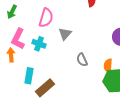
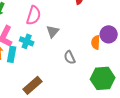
orange semicircle: (108, 66) -> (96, 42), moved
cyan rectangle: (29, 76) -> (12, 54), moved

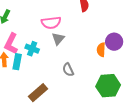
pink semicircle: (34, 15) -> (51, 23), moved, turned 66
gray semicircle: (70, 57) -> (68, 70), moved

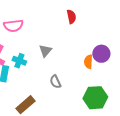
pink semicircle: (51, 23) -> (13, 26), moved

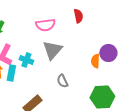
pink semicircle: (13, 26) -> (45, 25), moved
gray triangle: (45, 51) -> (52, 50), size x1.5

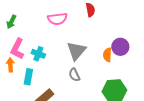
gray triangle: (52, 50) -> (76, 51), moved
cyan rectangle: (11, 73) -> (28, 77), moved

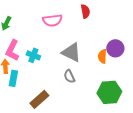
gray triangle: (76, 51) -> (71, 52), turned -45
cyan rectangle: (28, 77) -> (13, 78), moved

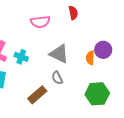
brown rectangle: (39, 99) -> (37, 95), moved

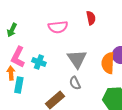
gray triangle: (59, 54) -> (77, 59), turned 30
orange semicircle: (90, 58) -> (108, 63), size x1.5

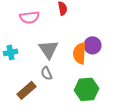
cyan cross: (39, 62) -> (10, 52), turned -32

